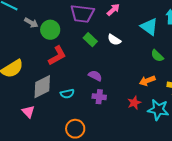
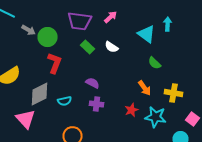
red L-shape: (57, 56) -> (54, 63), turned -40
orange arrow: (147, 81) -> (144, 88), turned -105
pink triangle: (28, 112) -> (26, 119), size x1.5

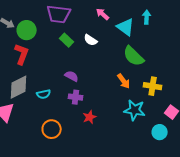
pink arrow: (110, 17) -> (103, 14), moved, turned -96
red L-shape: (54, 63) -> (22, 54), moved
green semicircle: (154, 63) -> (134, 56), size x1.6
red star: (132, 110) -> (90, 117), moved

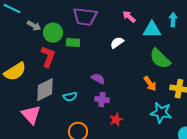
cyan triangle: (126, 27) -> (152, 30), turned -36
green rectangle: (67, 40) -> (73, 43), moved, turned -40
white semicircle: (91, 40) -> (117, 43), turned 112

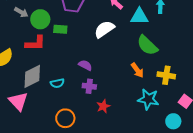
white semicircle: (117, 43) -> (104, 29), size x1.5
red L-shape: (48, 57) -> (35, 43), turned 70

